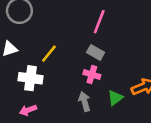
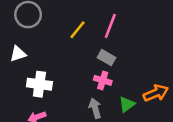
yellow line: (49, 54) -> (77, 30), moved

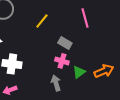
pink line: (110, 26) -> (85, 18), moved, turned -36
green triangle: (127, 104) -> (79, 72), moved

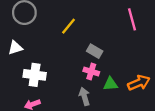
pink line: (85, 18) -> (132, 19), moved
green triangle: (79, 72) -> (110, 84), turned 32

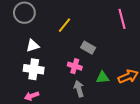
white triangle: (15, 48) -> (33, 46), moved
pink cross: (91, 71) -> (75, 66), moved

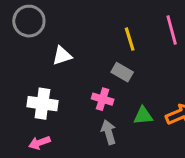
yellow line: (64, 25) -> (130, 39), moved, turned -56
white triangle: (33, 46) -> (62, 56), moved

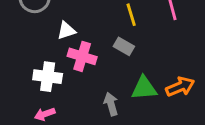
pink cross: (103, 99) -> (82, 56), moved, size x1.4
green triangle: (143, 116) -> (144, 88), size x1.4

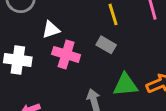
white cross: (48, 77) -> (18, 60), moved

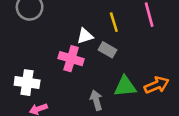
white triangle: (51, 30) -> (85, 36), moved
white cross: (18, 60) -> (27, 83), moved

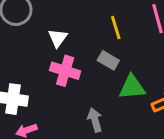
white triangle: (85, 36) -> (58, 38), moved, turned -36
green triangle: (125, 86) -> (132, 87), moved

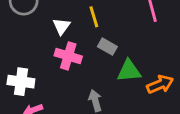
yellow line: (116, 28) -> (94, 17), moved

